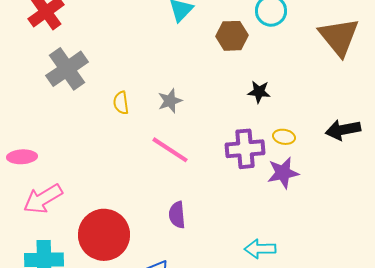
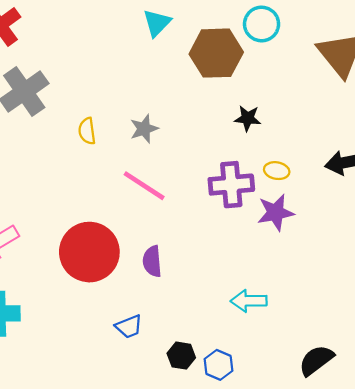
brown hexagon: (232, 36) -> (216, 53), size x1.4
red circle: (104, 235) -> (89, 252), moved

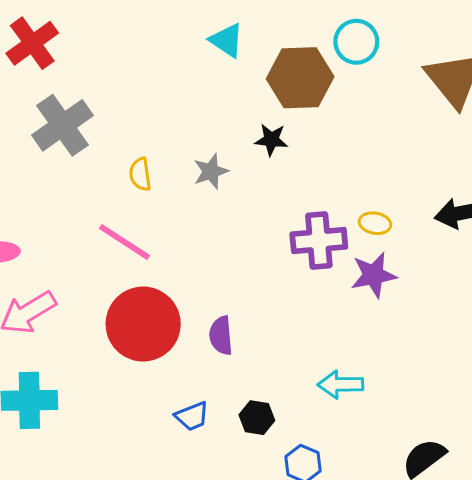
cyan triangle: (157, 23) -> (227, 40), turned -40
black star: (248, 118) -> (271, 140), moved
pink line: (144, 186) -> (124, 242), moved
black hexagon: (181, 356) -> (257, 418), moved

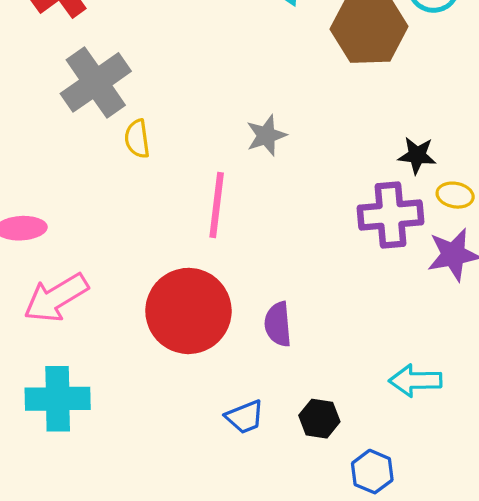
black star: (271, 140) -> (417, 155), moved
yellow semicircle: (140, 174) -> (137, 139), moved
pink line: (124, 242) -> (217, 205), moved, turned 64

